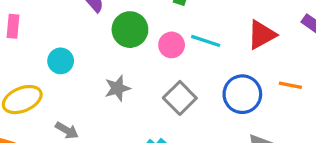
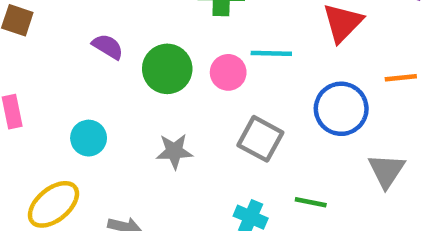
gray star: (117, 88) -> (174, 151), turned 30

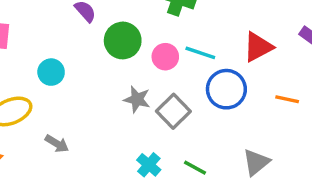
blue circle: (341, 109) -> (226, 89), moved
gray star: (174, 151) -> (137, 99), moved

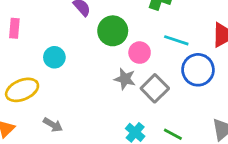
pink circle: (165, 57) -> (140, 53), moved
gray arrow: (57, 144) -> (53, 125), moved

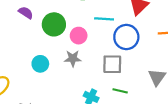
cyan circle: (54, 57) -> (40, 64), moved
gray square: (155, 88) -> (112, 64), moved, turned -30

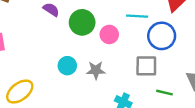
gray star: (73, 58) -> (96, 70), moved
green line: (120, 91) -> (164, 93), moved

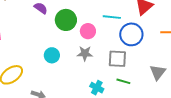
gray star: (96, 70) -> (85, 53), moved
green line: (164, 93) -> (123, 81), moved

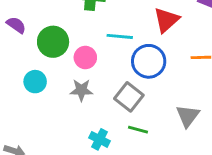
cyan circle: (52, 55) -> (35, 82), moved
gray square: (117, 59) -> (129, 97), turned 36

